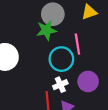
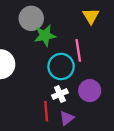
yellow triangle: (89, 12) -> (91, 16), turned -42
gray circle: (53, 14) -> (31, 18), moved

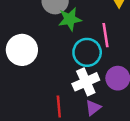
white cross: (60, 94) -> (86, 82), size x1.5
red line: (46, 111) -> (59, 106), moved

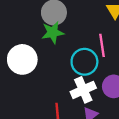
green star: (70, 19) -> (53, 32), moved

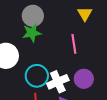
cyan circle: (84, 62) -> (37, 76), moved

